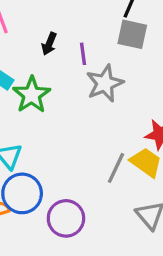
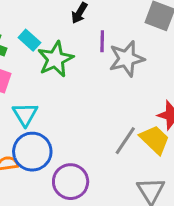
purple line: (83, 54) -> (102, 41), moved

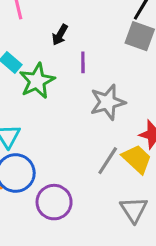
gray star: (127, 59) -> (108, 102), moved

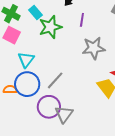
gray line: (108, 161) -> (55, 80), moved
gray triangle: (134, 210) -> (64, 114), moved

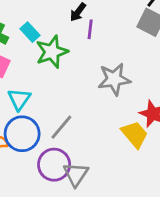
purple line: (82, 20) -> (90, 29), moved

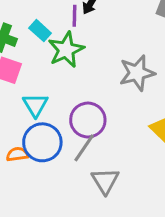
purple line: (90, 29) -> (75, 16), moved
gray line: (61, 127) -> (84, 148), moved
purple circle: (54, 165) -> (88, 120), moved

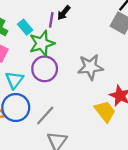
purple circle: (88, 120) -> (45, 69), moved

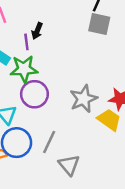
green star: (42, 43) -> (24, 69), turned 30
gray star: (90, 67) -> (84, 99), moved

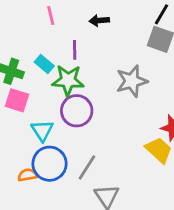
black arrow: (37, 31) -> (99, 21), moved, turned 56
gray star: (84, 99) -> (132, 81), moved

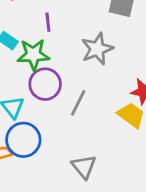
purple line: (75, 50) -> (48, 22), moved
gray line: (87, 167) -> (78, 103), moved

